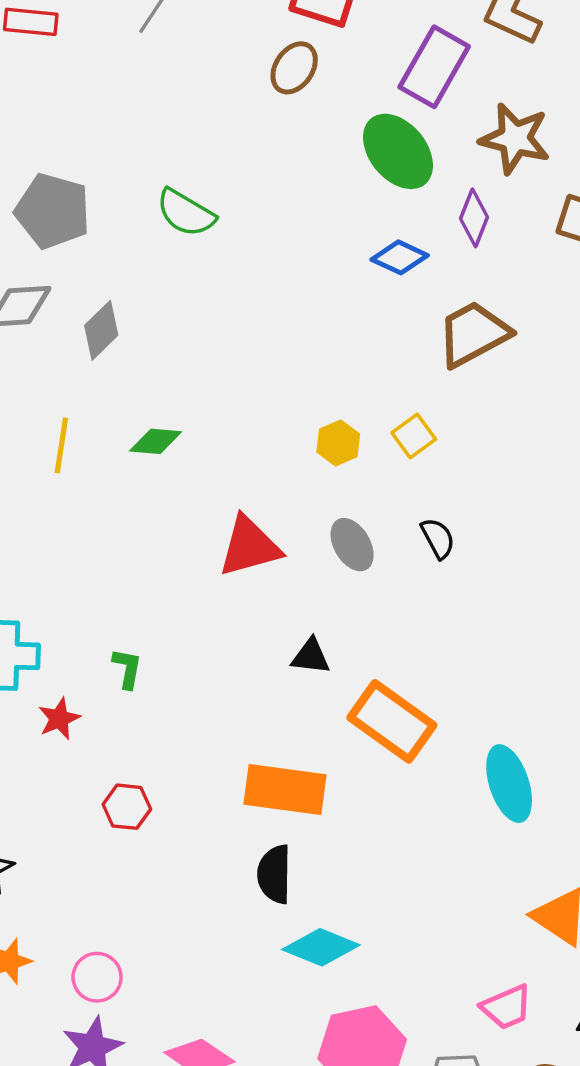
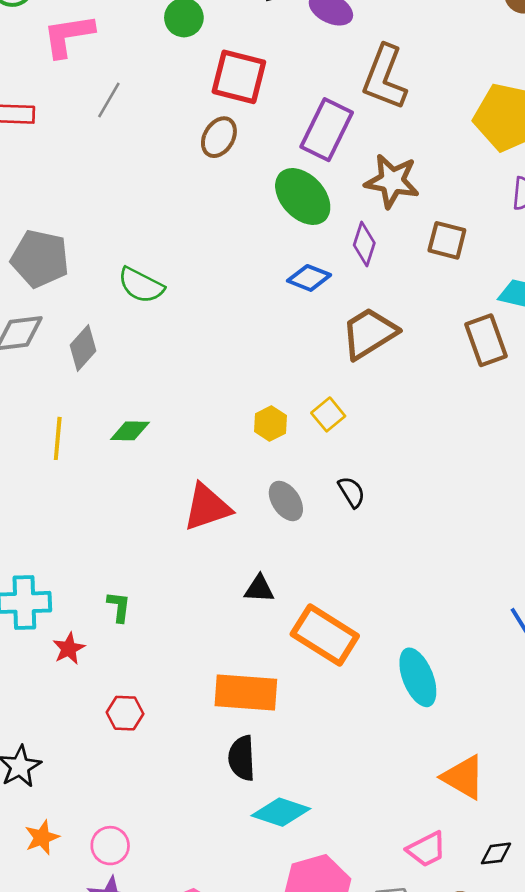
green semicircle: (186, 213) -> (141, 285), moved

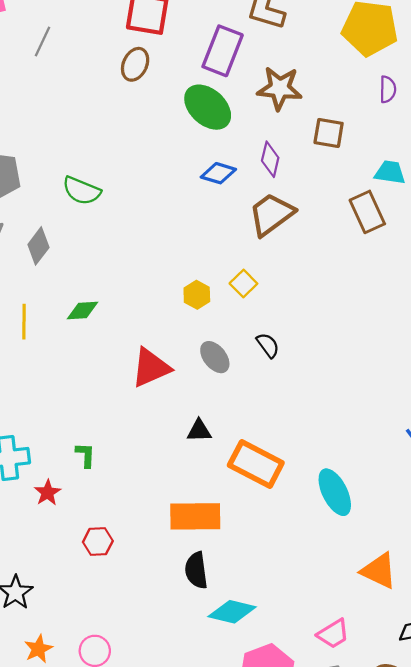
purple diamond: (364, 244) -> (270, 159), moved
pink trapezoid: (426, 849) -> (333, 634), moved

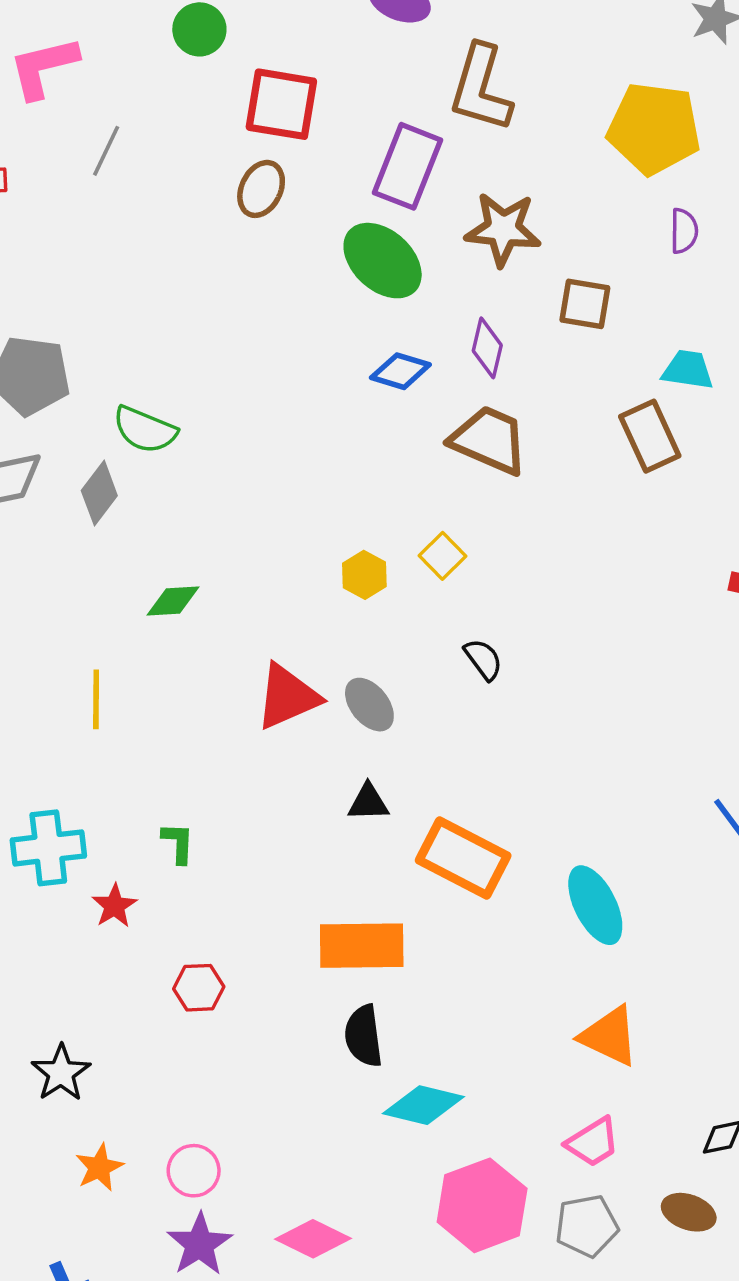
green semicircle: (82, 191) -> (145, 430), moved
brown trapezoid: (271, 214) -> (489, 440), turned 60
yellow line: (24, 322) -> (96, 699), moved
gray ellipse: (215, 357) -> (369, 705), moved
orange triangle: (379, 571) -> (609, 1036), moved

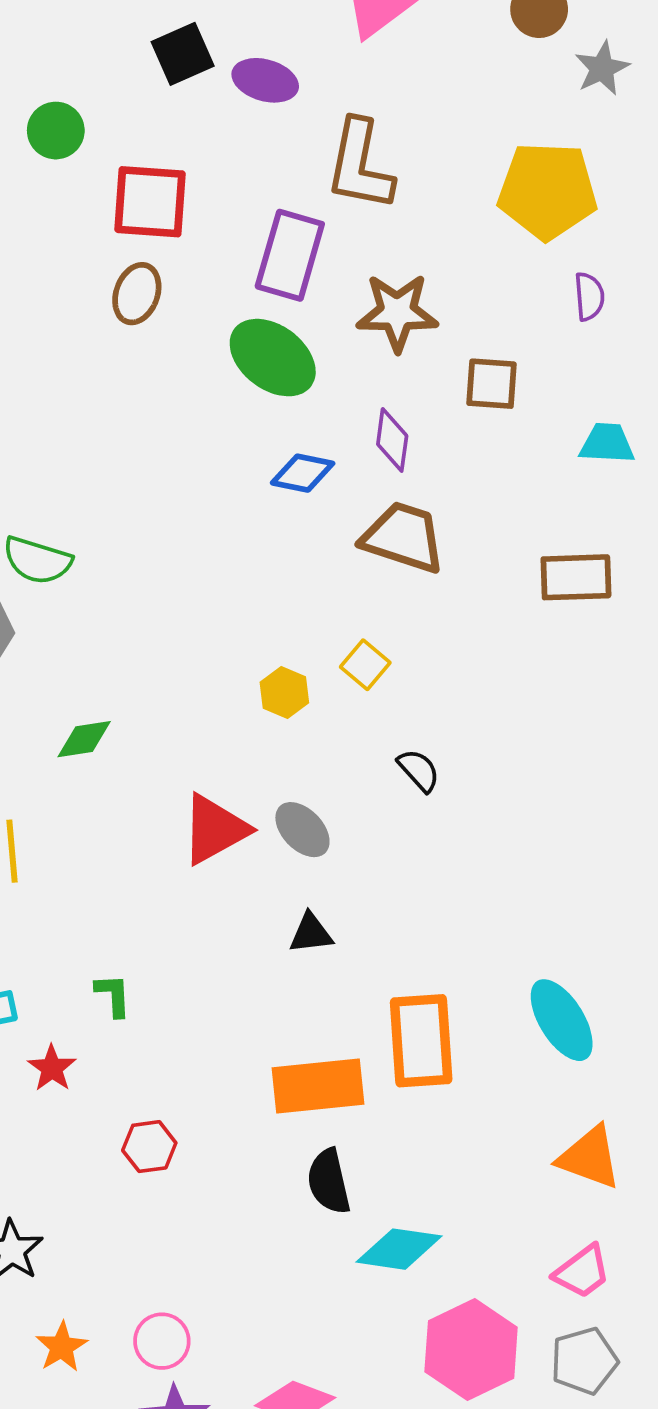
brown rectangle: (650, 436) -> (576, 577), moved, turned -62
orange rectangle: (463, 858) -> (421, 1041), moved, turned 64

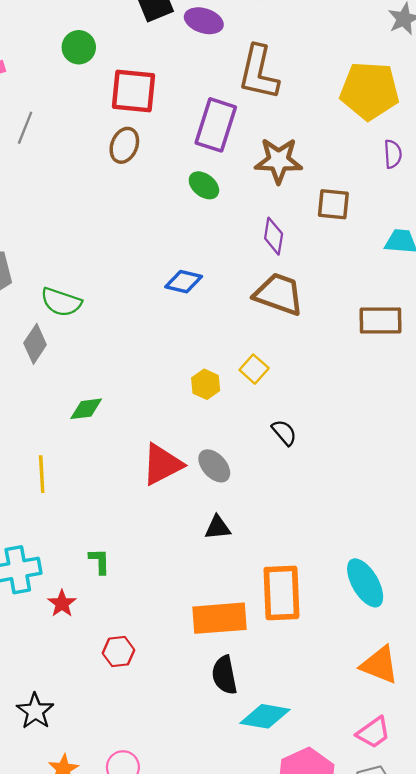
green ellipse: (273, 358) -> (204, 185), size x0.6
blue diamond: (303, 473) -> (184, 282), moved

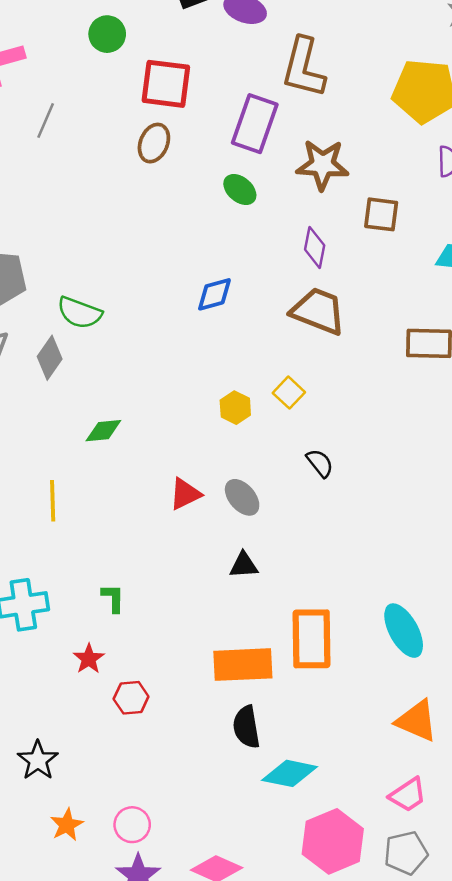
blue diamond: (184, 282) -> (214, 294), turned -30
red triangle: (162, 464) -> (185, 494), size x0.7
red star: (62, 604) -> (89, 659), moved

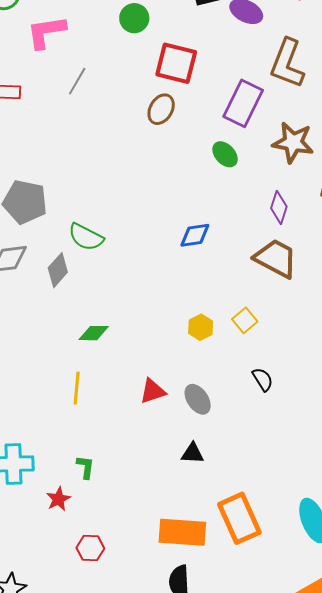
yellow line: (53, 501) -> (77, 388), moved
orange rectangle: (312, 639) -> (239, 518), turned -30
red star: (89, 659) -> (58, 499), moved

